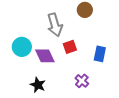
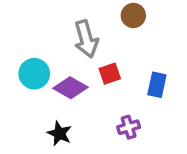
purple diamond: (45, 56) -> (70, 88), turned -35
purple cross: (82, 81) -> (129, 127), turned 32

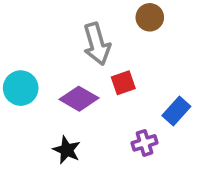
cyan circle: (34, 74) -> (21, 88), moved
blue rectangle: (157, 85) -> (176, 111), moved, turned 30

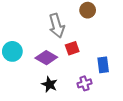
blue rectangle: (176, 111) -> (103, 65), turned -49
black star: (67, 150) -> (49, 84), moved

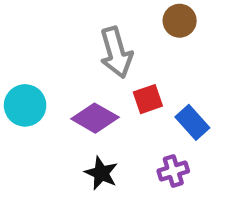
blue rectangle: (103, 65) -> (192, 122), moved, turned -35

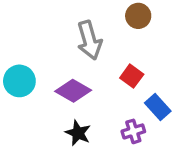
red square: (148, 99) -> (132, 76), moved, turned -35
blue rectangle: (192, 122) -> (158, 107), moved

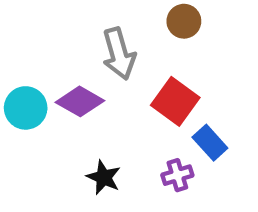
red square: (132, 76) -> (175, 101), size x1.5
purple diamond: (73, 91) -> (80, 101), moved

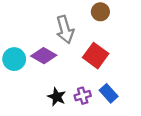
blue rectangle: (210, 143) -> (109, 93), moved
purple cross: (177, 175) -> (83, 96), moved

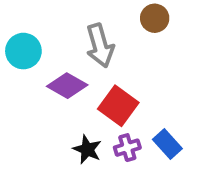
red square: (96, 56) -> (118, 106), moved
cyan circle: (14, 59) -> (23, 51), moved

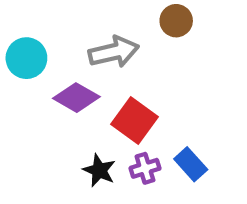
gray arrow: (100, 46) -> (114, 52), turned -87

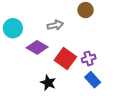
gray arrow: (114, 52) -> (55, 25), size x0.7
purple cross: (145, 168) -> (89, 58), moved

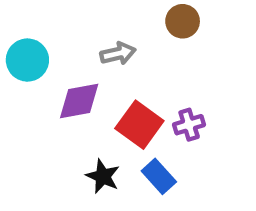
purple diamond: (37, 47) -> (79, 101), turned -40
blue rectangle: (93, 80) -> (159, 176), moved

